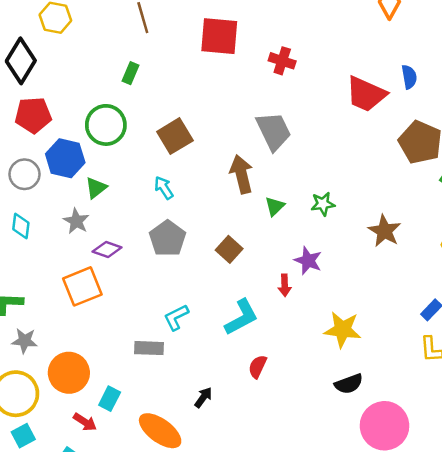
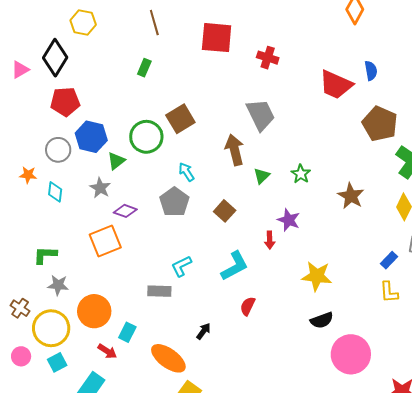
green circle: (106, 125) -> (146, 137), moved
cyan arrow: (164, 188) -> (186, 172), moved
green star: (323, 204) -> (301, 174), turned -30

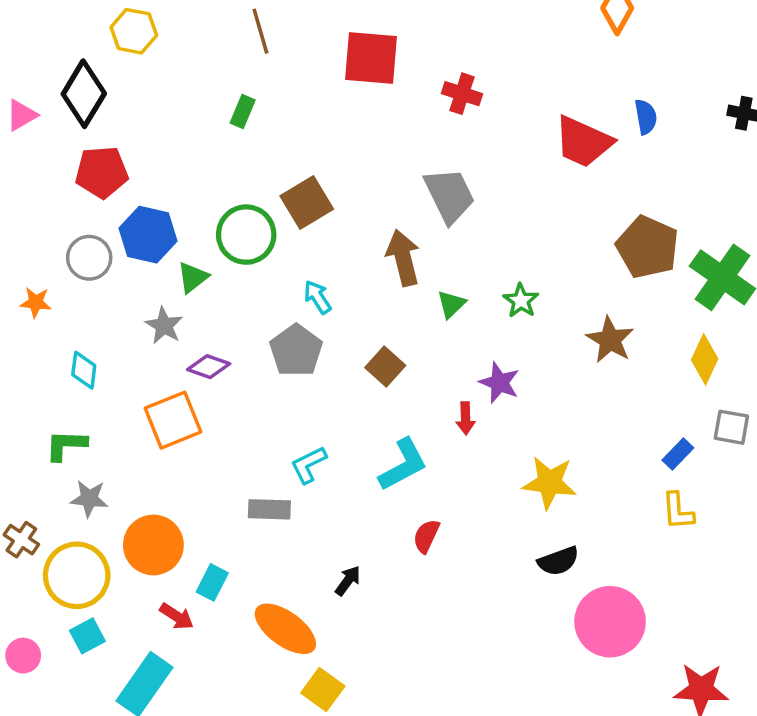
brown pentagon: (380, 124) -> (648, 247), moved
cyan diamond: (55, 192) -> (84, 370), moved
pink circle: (21, 356) -> (23, 656), moved

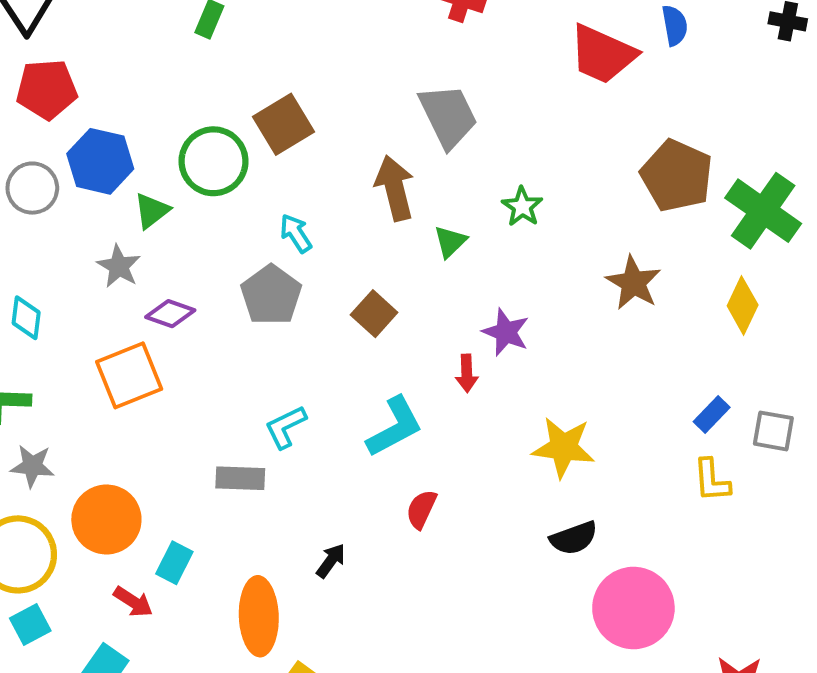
green star: (521, 301) -> (522, 207), moved
gray square: (731, 427) -> (773, 431), moved
orange ellipse: (285, 629) -> (259, 616), turned 52

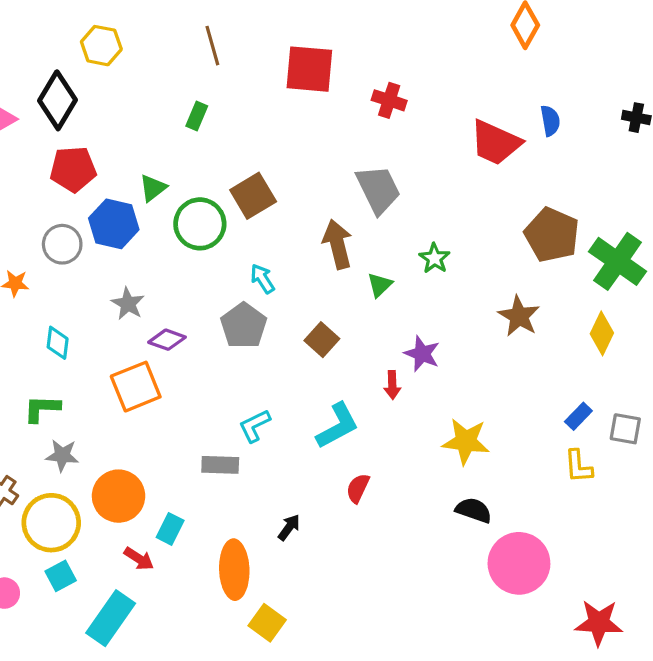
green triangle: (152, 211) -> (153, 188), moved
black semicircle: (574, 538) -> (474, 510), turned -141

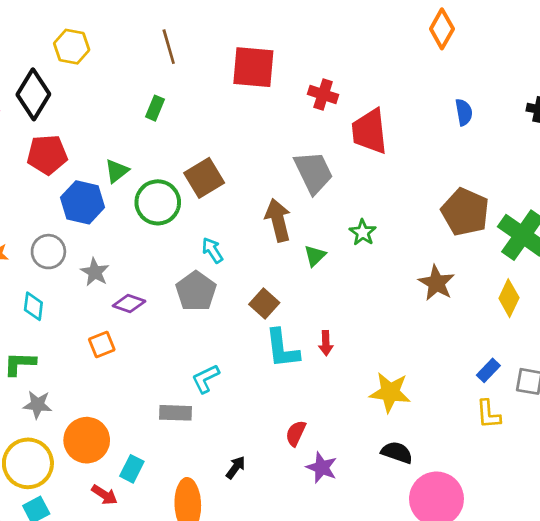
red trapezoid: (496, 143) -> (370, 131), moved, turned 60
gray circle: (62, 244) -> (48, 252), moved
purple star: (422, 354) -> (322, 467), moved
orange square: (136, 387) -> (102, 344), size x0.6
cyan L-shape: (338, 426) -> (282, 349), moved, turned 111

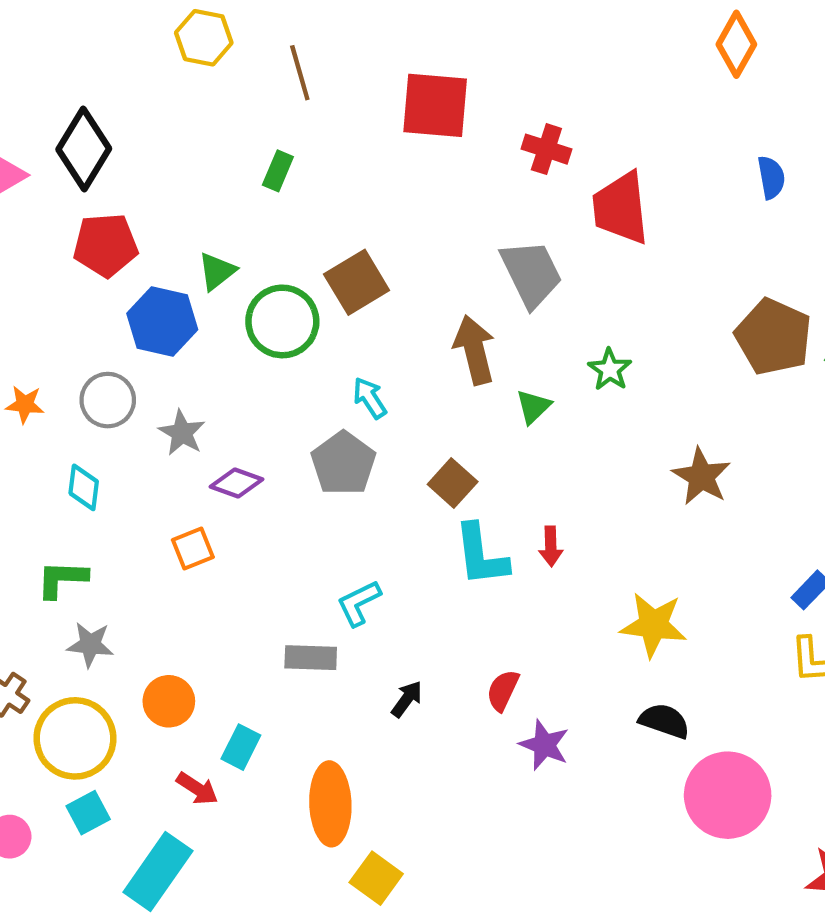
yellow hexagon: (72, 47) -> (204, 38), moved
brown star: (436, 283) -> (701, 476), moved
orange circle: (87, 440) -> (169, 701), size x0.7
black arrow: (236, 467) -> (407, 699), moved

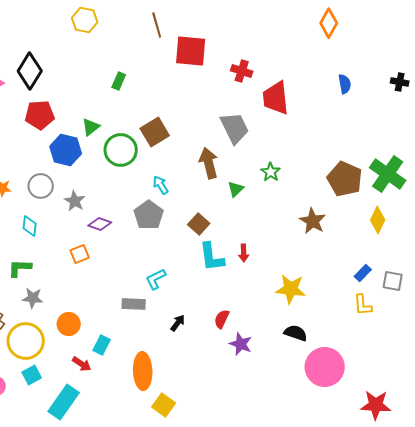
brown line: (300, 73) -> (157, 25), moved
brown pentagon: (773, 337) -> (345, 179), moved

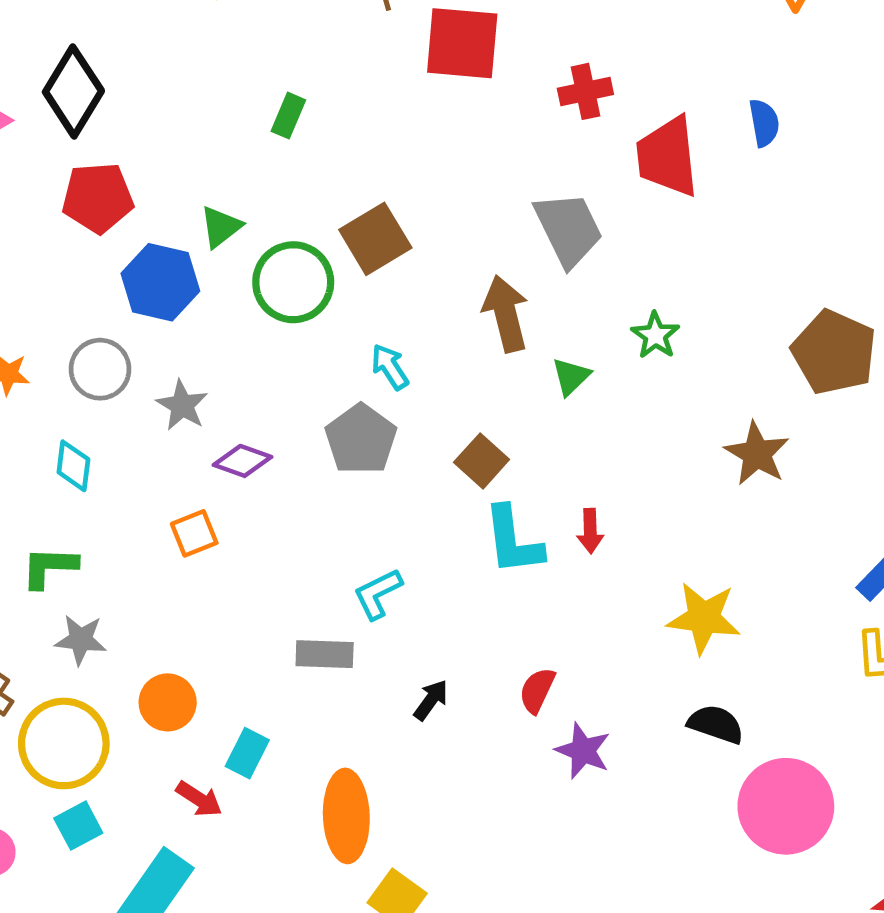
red cross: (242, 71) -> (585, 91), turned -30
blue semicircle: (345, 84) -> (764, 123), moved

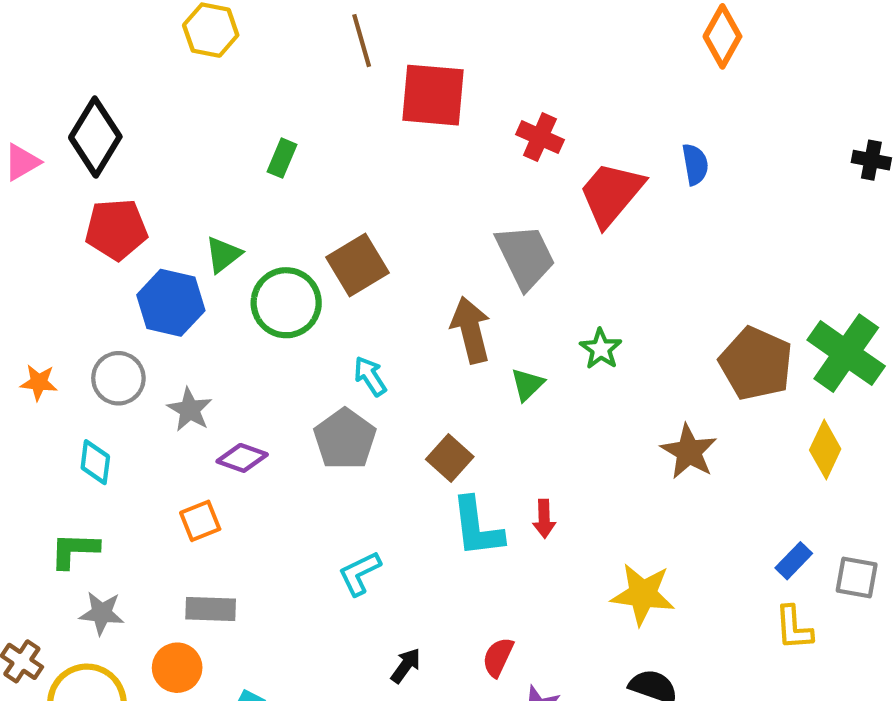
red cross: (585, 91) -> (540, 137), turned 36
red trapezoid: (668, 157) -> (611, 194), turned 46
gray rectangle: (325, 654) -> (211, 609), moved

